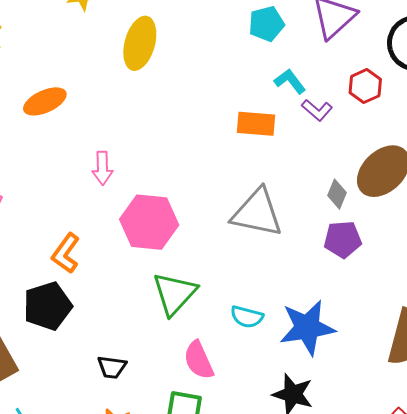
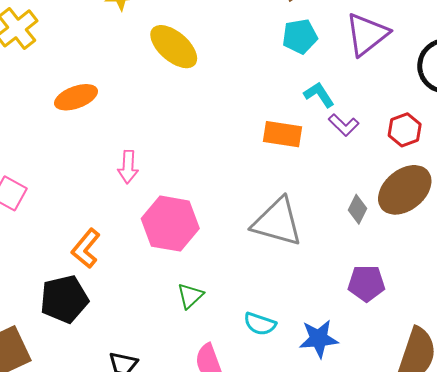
yellow ellipse: (140, 43) -> (174, 47), turned -69
red hexagon: (365, 86) -> (405, 130), moved
purple pentagon: (343, 239) -> (366, 283), moved
green triangle: (175, 294) -> (190, 296), size x0.6
blue star: (307, 328) -> (319, 339), size x0.7

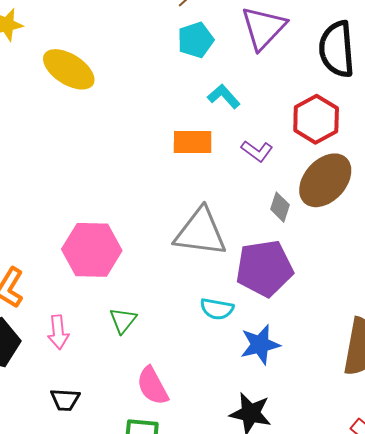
purple L-shape: (344, 125) -> (257, 151), moved
red hexagon: (405, 130) -> (316, 119), size x1.4
pink arrow: (128, 167) -> (58, 332), moved
purple pentagon: (366, 283) -> (264, 268), moved, size x1.5
cyan semicircle: (260, 324) -> (217, 309), moved

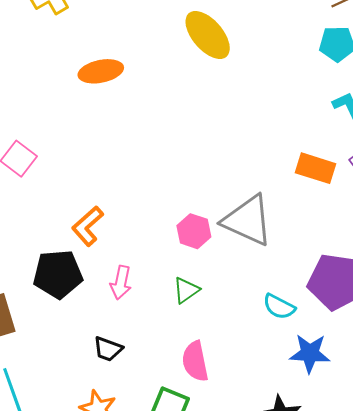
orange rectangle: (193, 142) -> (315, 168), moved
gray triangle: (200, 232) -> (248, 220), moved
pink hexagon: (92, 250) -> (194, 231), moved, size x0.6

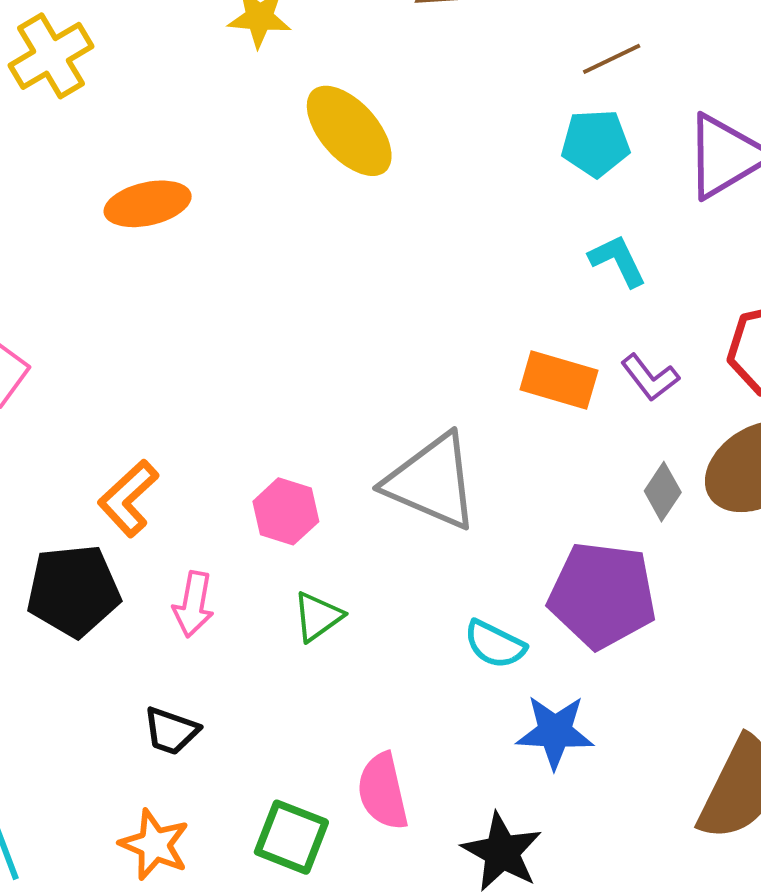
pink hexagon: (194, 231) -> (286, 511), moved
pink semicircle: (195, 361) -> (383, 791), moved

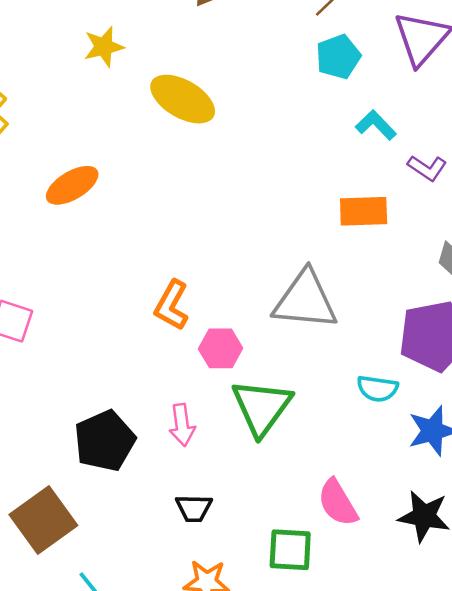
purple L-shape: (650, 378) -> (427, 168), moved
orange L-shape: (128, 498) -> (172, 305), moved
green triangle: (318, 617) -> (262, 407), size x1.8

